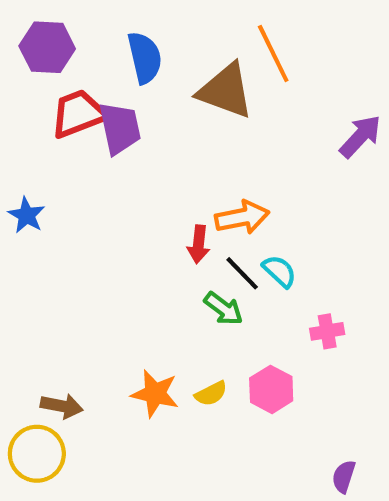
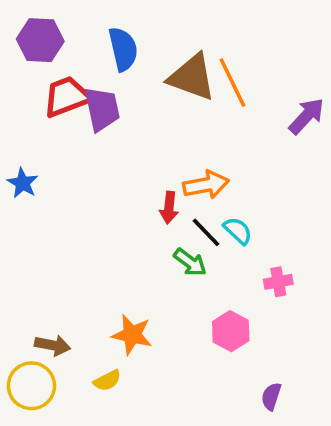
orange line: (273, 54) -> (232, 83), moved
yellow semicircle: (211, 394) -> (107, 381), moved
purple semicircle: (344, 477) -> (271, 396), moved

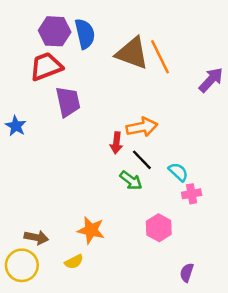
purple hexagon: (40, 40) -> (55, 31), moved
purple trapezoid: (102, 109) -> (68, 102), moved
cyan semicircle: (238, 231) -> (178, 172), moved

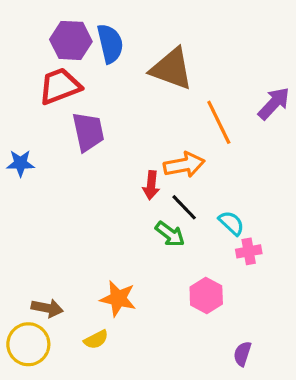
orange line: (160, 57) -> (219, 122), moved
blue star: (16, 126) -> (20, 163), turned -30

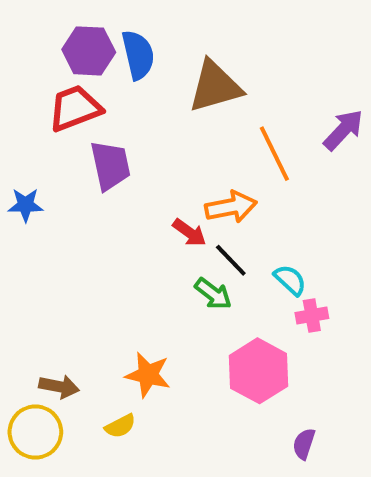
brown triangle: (172, 69) -> (215, 86), turned -36
red arrow: (151, 185) -> (189, 233), turned -60
pink hexagon: (206, 295) -> (258, 371), size x1.4

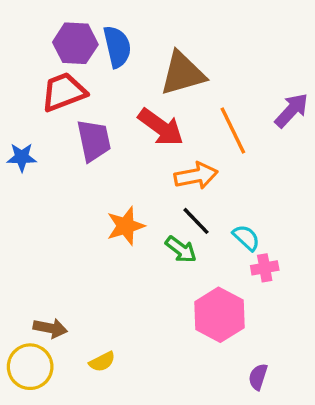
blue star: (26, 205) -> (22, 157), moved
red arrow: (189, 233) -> (161, 127), moved, size x1.6
orange star: (148, 375) -> (126, 226), moved, turned -30

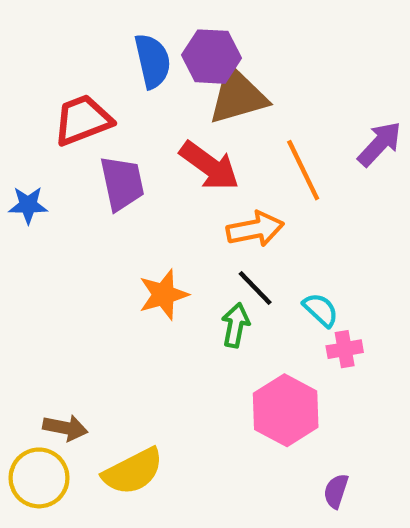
purple hexagon: (75, 43) -> (211, 57), moved
green arrow: (181, 249) -> (235, 325), turned -116
yellow semicircle: (102, 362) -> (133, 471), size x1.8

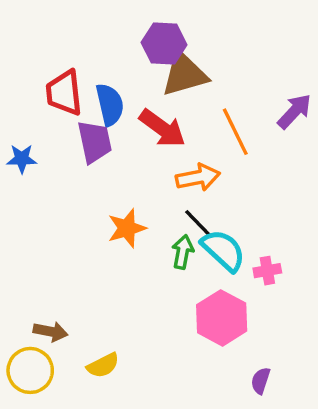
blue semicircle: (153, 61) -> (110, 105), moved
red trapezoid: (83, 120) -> (64, 93), turned -75
cyan semicircle: (321, 310) -> (223, 250), moved, size x1.6
yellow semicircle: (133, 471) -> (103, 365), size x0.7

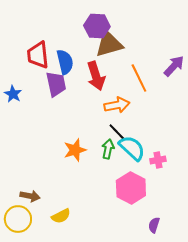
red arrow: (162, 128) -> (96, 76), turned 36
blue star: (22, 159) -> (13, 94), turned 30
orange star: (127, 228) -> (75, 150), moved

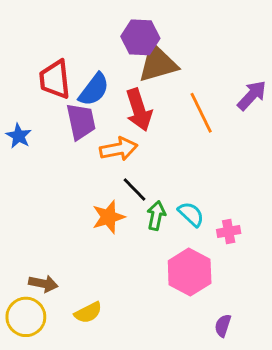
blue semicircle: (65, 62) -> (94, 90), turned 50
orange arrow: (117, 105) -> (119, 149), moved
black line: (117, 132) -> (135, 189), moved
cyan semicircle: (132, 148) -> (191, 214), size x0.7

